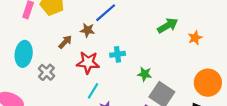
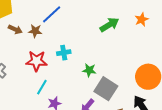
orange star: (195, 38) -> (142, 20), moved
brown arrow: (65, 42) -> (15, 29), moved, turned 72

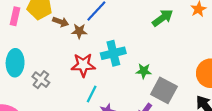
brown arrow: (15, 29) -> (61, 22), moved
cyan cross: (64, 53) -> (113, 53), size x1.5

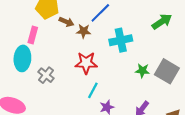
pink rectangle: (15, 16) -> (33, 35), moved
cyan cross: (113, 53) -> (121, 40), moved
gray square: (164, 90) -> (167, 71), moved

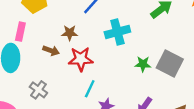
brown arrow: (66, 22) -> (51, 51), moved
brown star: (84, 31) -> (70, 33), moved
gray cross: (46, 75) -> (38, 90), moved

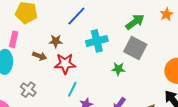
gray square: (170, 63) -> (135, 48), moved

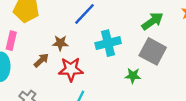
brown arrow: (40, 56) -> (41, 60), turned -64

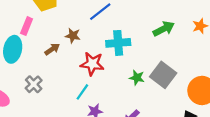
gray square: (153, 51) -> (163, 75), moved
red star: (71, 69) -> (92, 64), moved

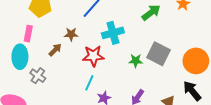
gray cross: (34, 84) -> (38, 76), moved

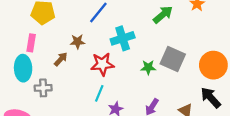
gray cross: (38, 76) -> (43, 88), turned -35

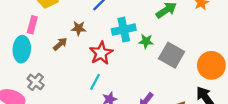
red star: (102, 64) -> (101, 53), turned -30
green star: (148, 67) -> (146, 41), moved
gray cross: (43, 88) -> (36, 82), moved, turned 35

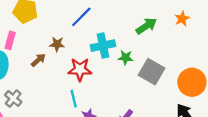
red star: (101, 53) -> (80, 69), turned 30
cyan line: (95, 82) -> (74, 99), turned -42

